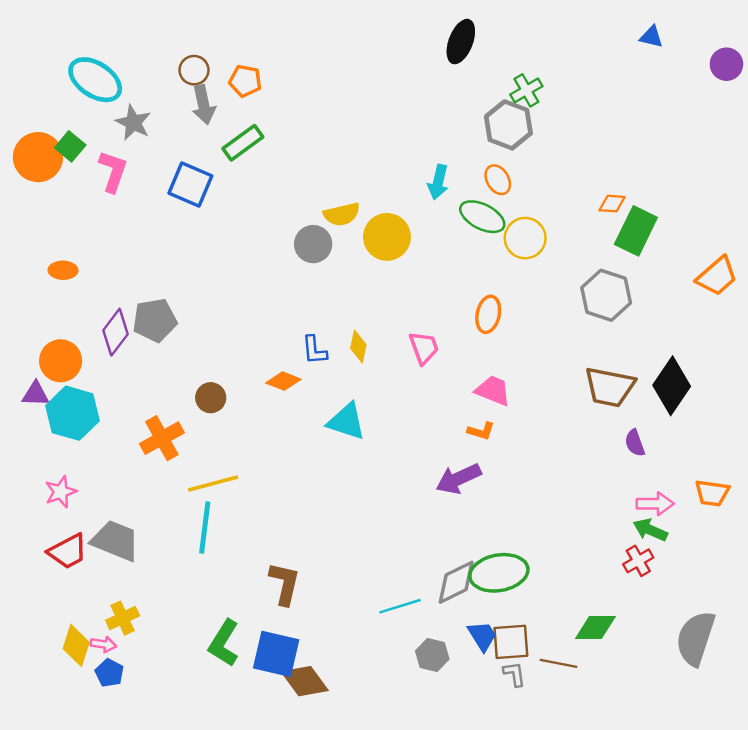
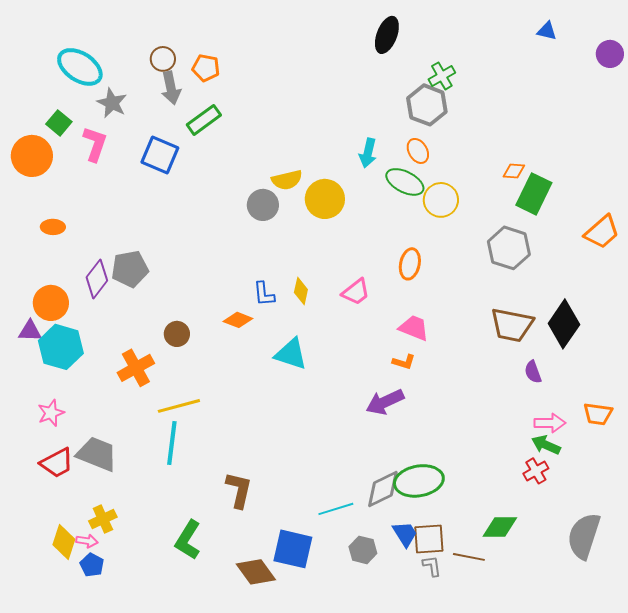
orange circle: (38, 157) -> (32, 156), moved
pink trapezoid: (424, 348) -> (356, 292), turned 72
blue square: (276, 654) -> (293, 549), moved

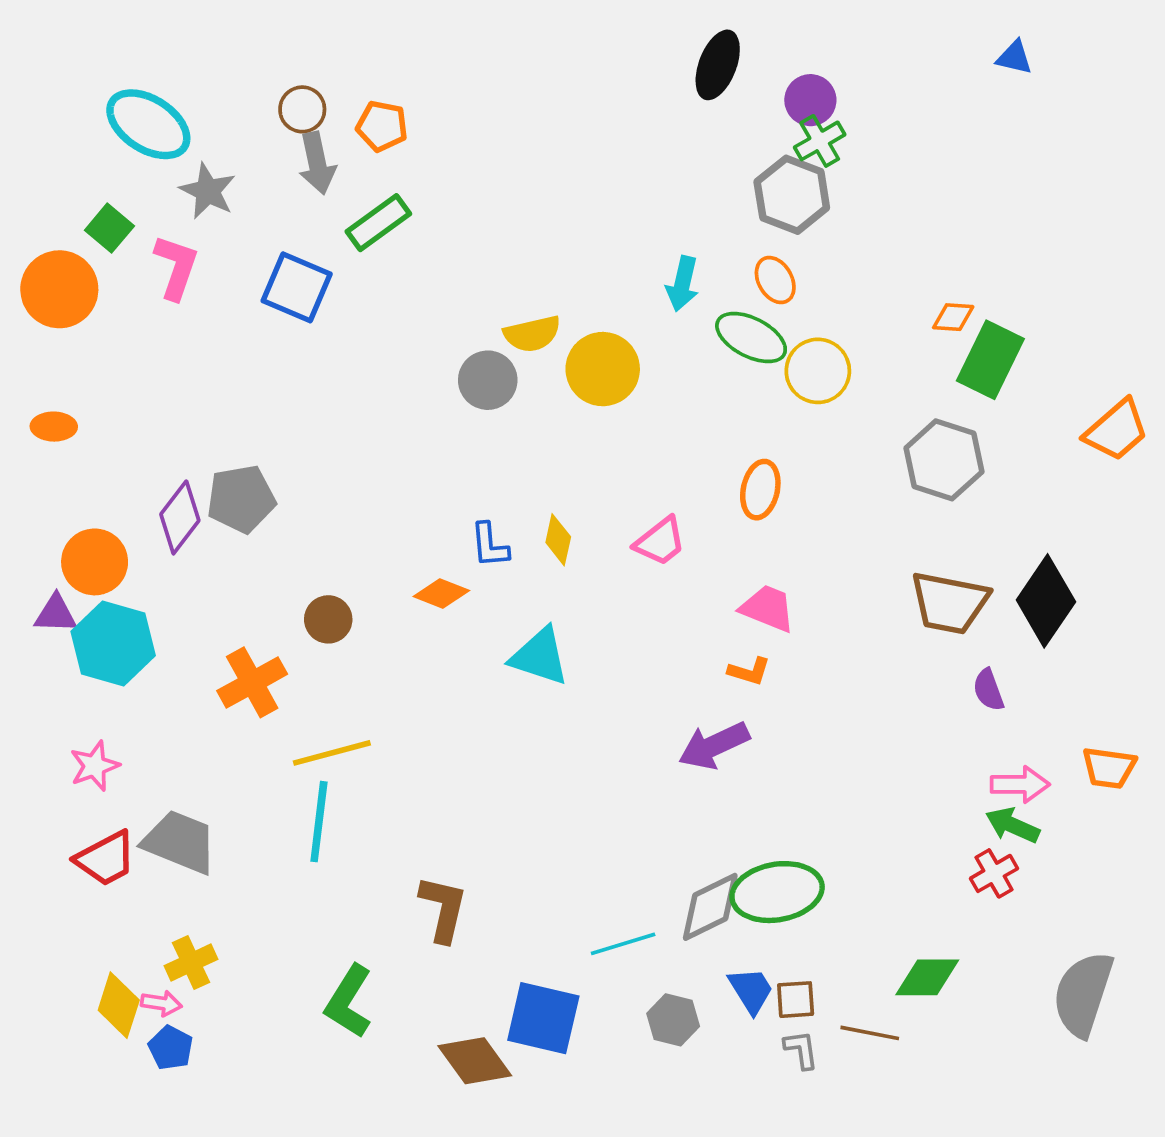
purple circle: (610, 54) -> (810, 100), moved
orange ellipse: (53, 227) -> (54, 427), moved
brown square: (429, 539) -> (796, 1000), size x0.7

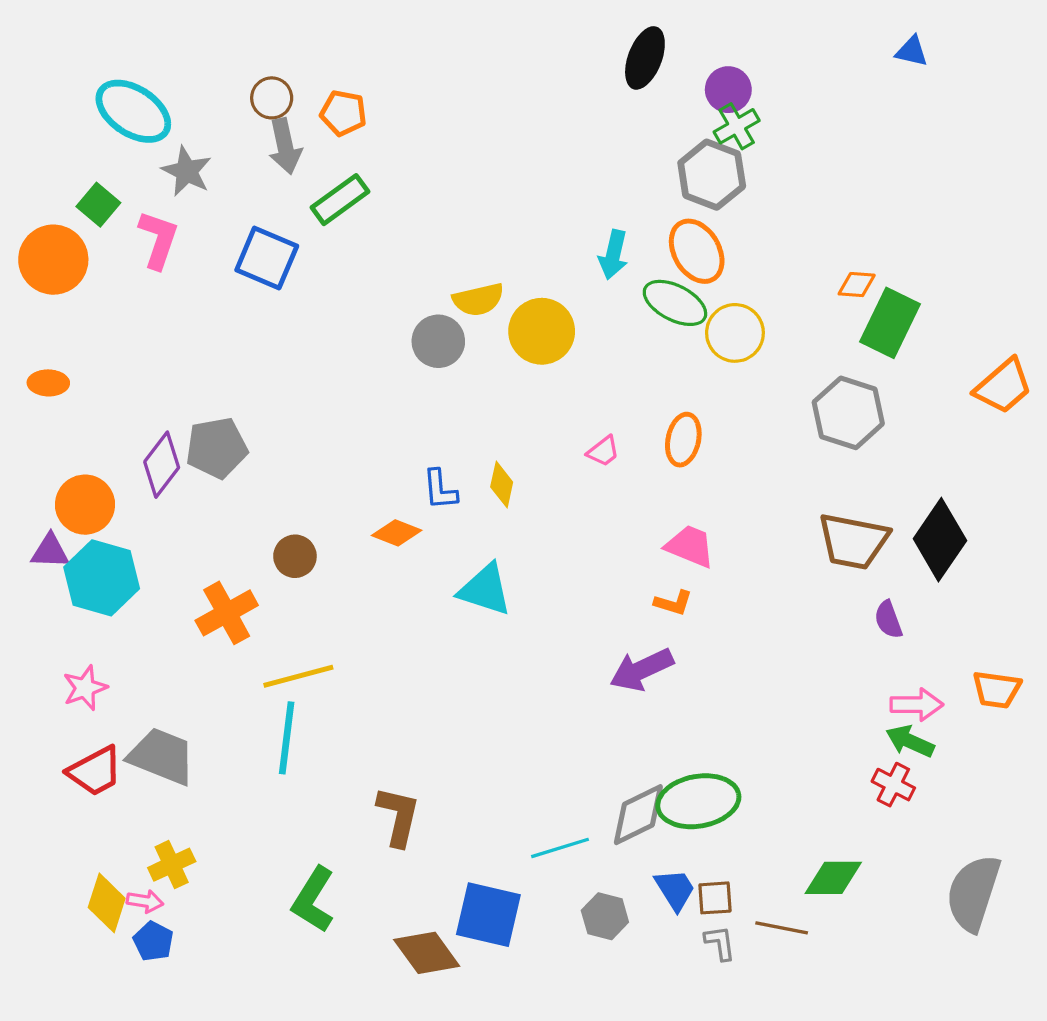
orange ellipse: (775, 280) -> (697, 251), size x1.5
pink trapezoid: (660, 542) -> (603, 451), moved, size x0.7
red cross: (994, 873) -> (893, 785), turned -33

